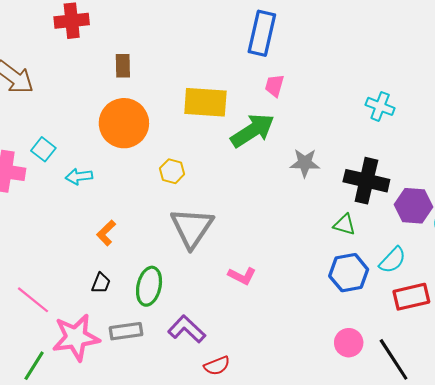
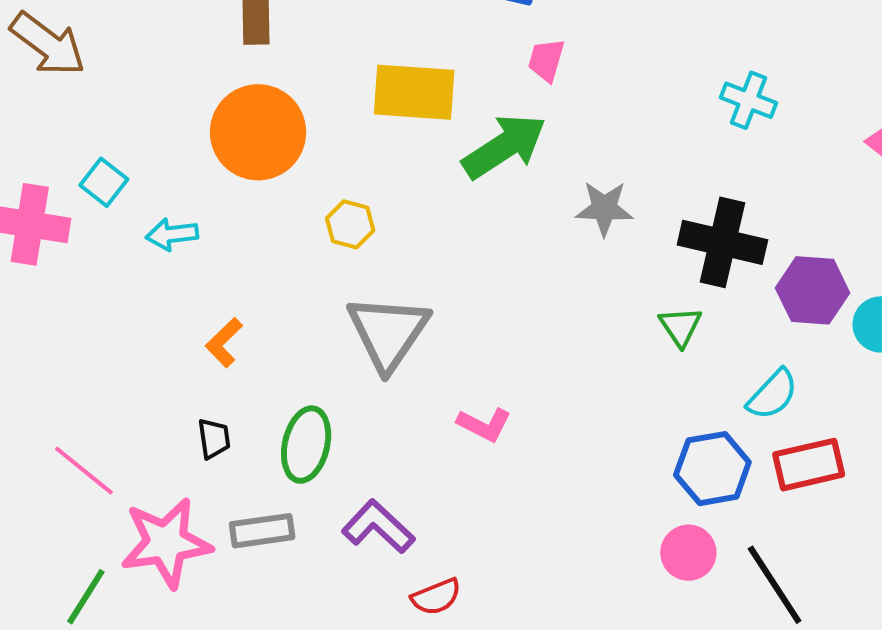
green triangle: (344, 225) -> (680, 326), turned 40
blue hexagon: (349, 273) -> (712, 469), moved
black trapezoid: (101, 283) -> (214, 439), turned -30

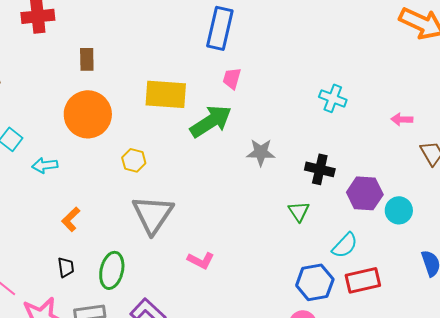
black cross: (722, 242) -> (320, 169), size x0.7

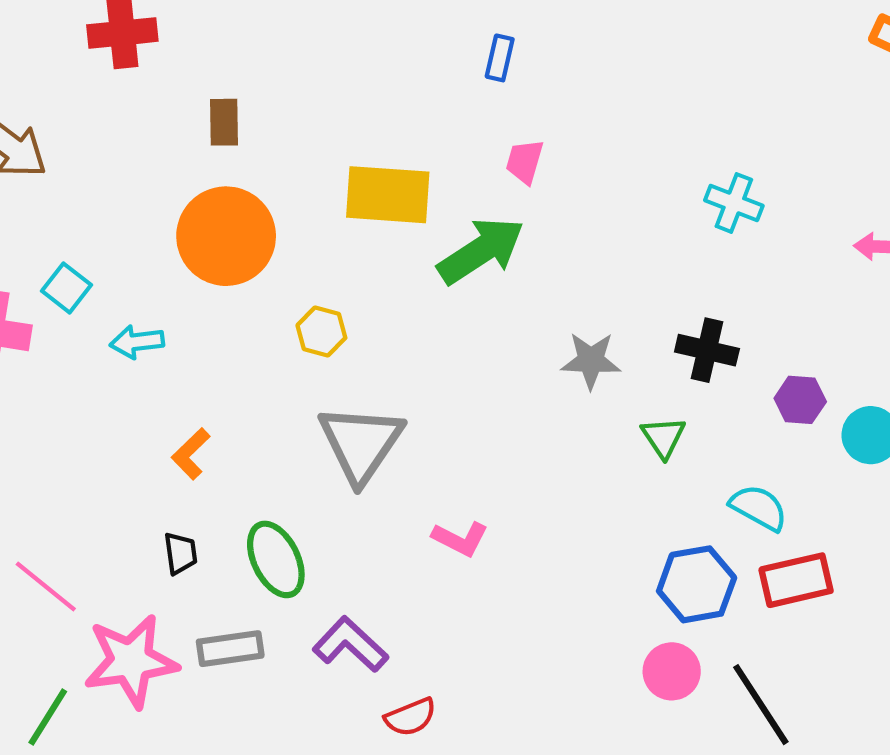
blue rectangle: (220, 28) -> (500, 58), size x0.5
gray star: (261, 152) -> (591, 361), moved
purple hexagon: (365, 193) -> (800, 400), size x0.7
cyan semicircle: (345, 245) -> (759, 508), turned -104
green ellipse: (112, 270) -> (276, 559), turned -39

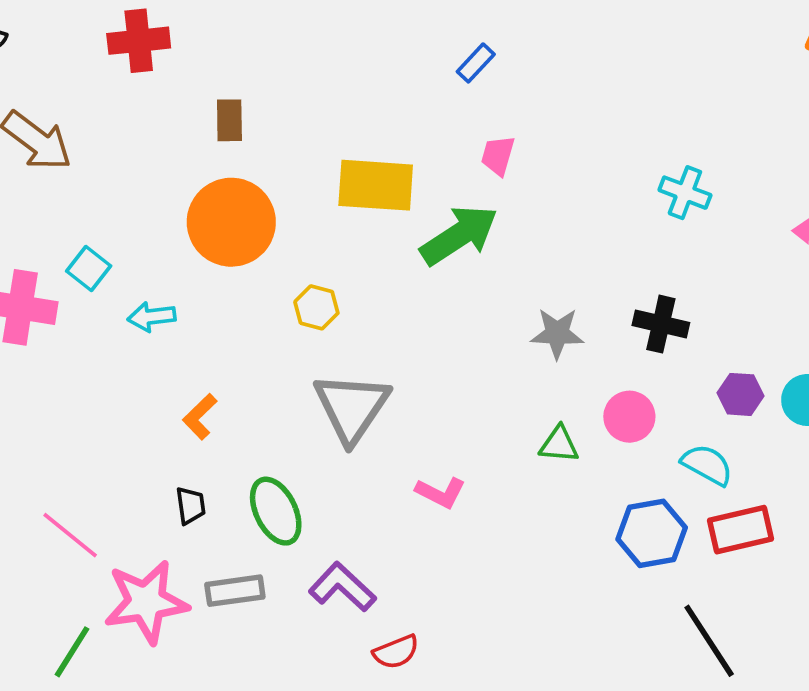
blue rectangle: (500, 58) -> (476, 63), turned 30
purple hexagon: (800, 400) -> (741, 394), moved
green triangle: (663, 437) -> (559, 444), moved, turned -51
pink circle: (672, 671) -> (629, 417), moved

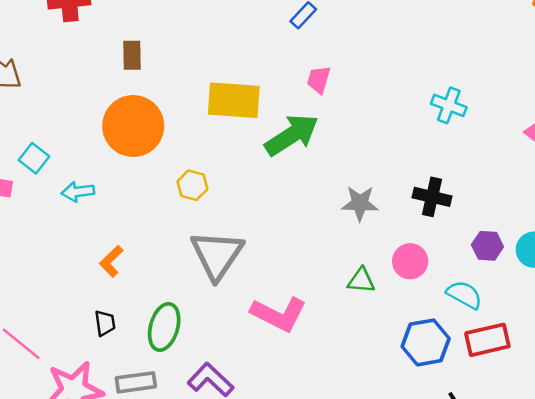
pink L-shape: (441, 493) -> (279, 314), size x1.6
green ellipse: (276, 511) -> (164, 327), turned 42

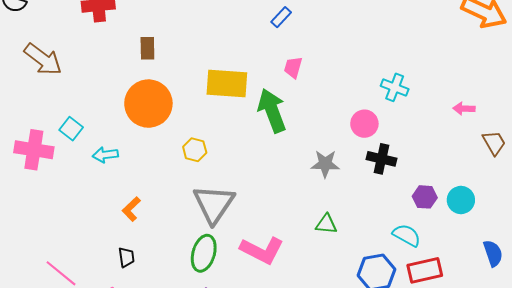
green arrow: (292, 135) -> (272, 111), turned -78
pink circle: (410, 261) -> (364, 124), moved
green ellipse: (164, 327) -> (204, 253), moved

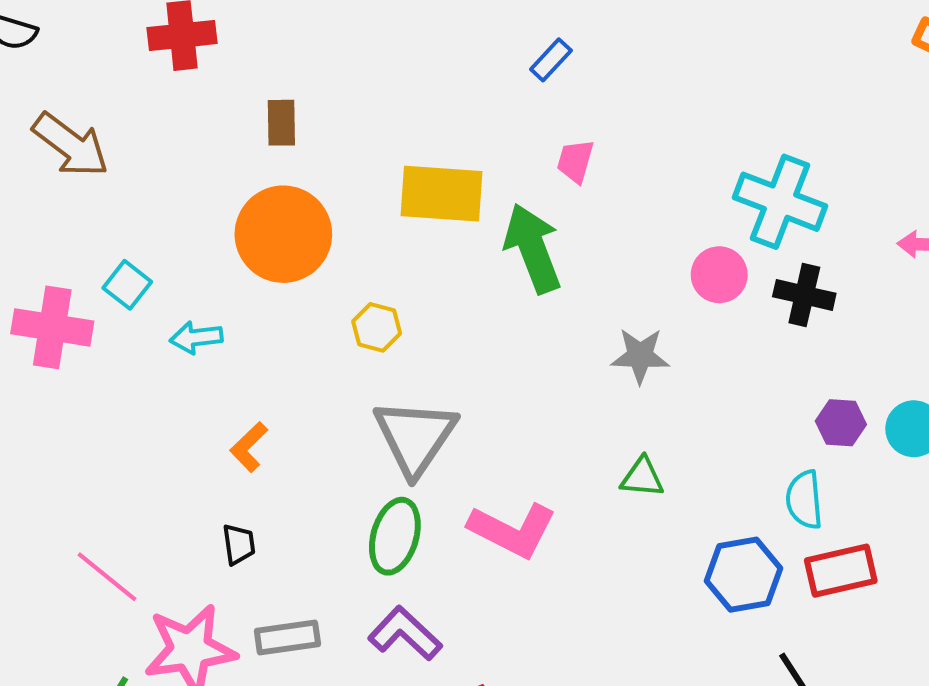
cyan cross: (395, 87) -> (780, 202), size x1.6
black cross: (382, 159) -> (804, 295), moved
cyan semicircle: (407, 235) -> (804, 500), turned -124

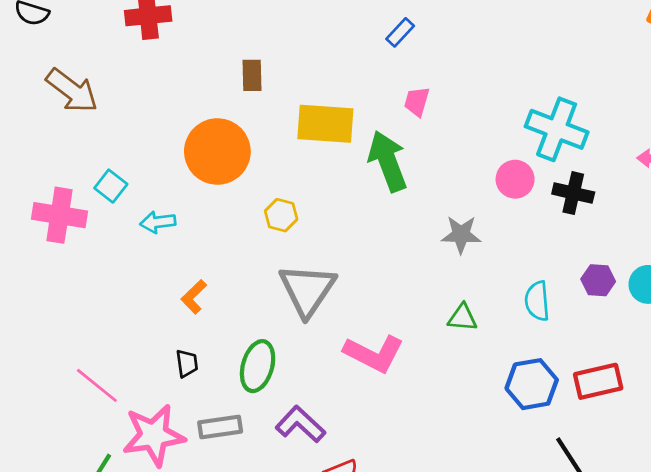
brown rectangle: (281, 123) -> (252, 75), moved
cyan semicircle: (804, 500) -> (537, 301), moved
green ellipse: (395, 536) -> (258, 366), moved

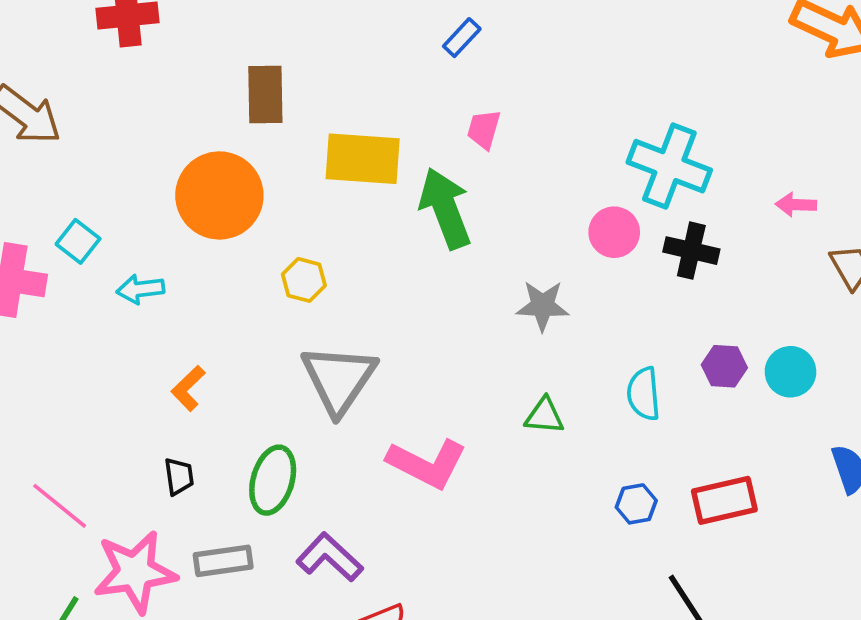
brown rectangle: (252, 75) -> (265, 94), size x1.4
blue hexagon: (532, 384) -> (636, 504), size x0.6

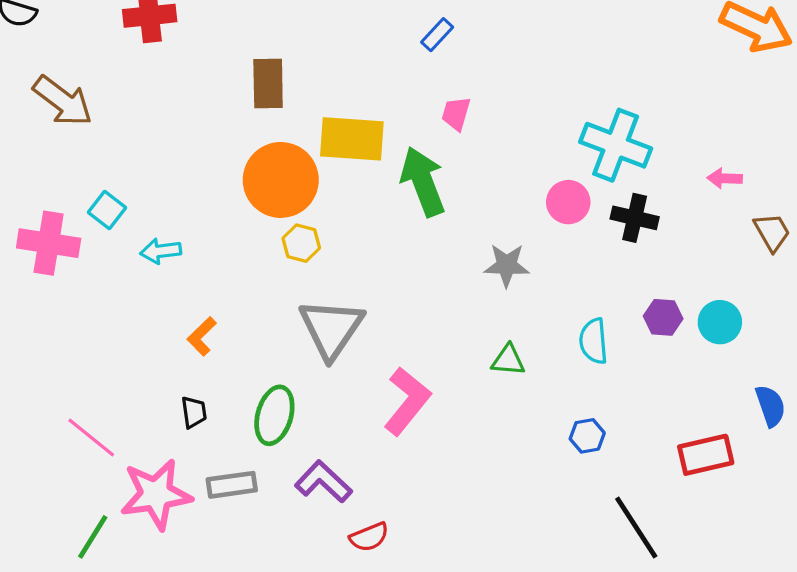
orange circle: (219, 195) -> (281, 180), moved
pink L-shape: (427, 464) -> (407, 401), turned -78
red rectangle: (724, 500) -> (706, 455), moved

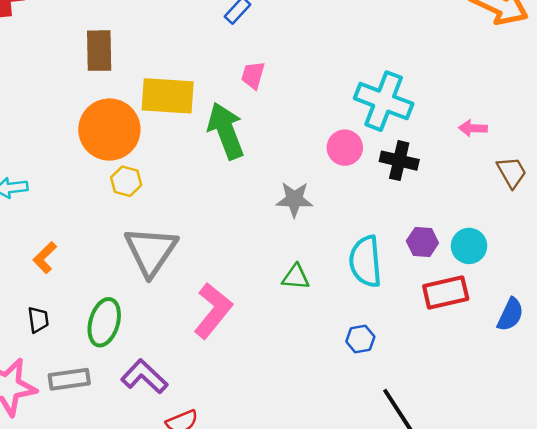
cyan semicircle: (594, 341) -> (366, 261), size x1.4
blue semicircle: (770, 406) -> (510, 314), turned 44
red rectangle: (706, 455) -> (446, 293), moved

